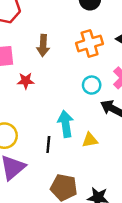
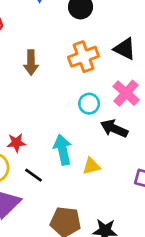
red star: (26, 81) -> (16, 143), moved
black line: (48, 145) -> (34, 175), moved, turned -56

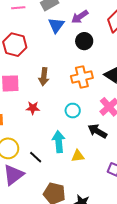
cyan circle: (89, 104) -> (73, 111), moved
red star: (16, 143) -> (33, 108), moved

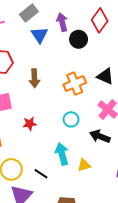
purple arrow: (80, 17) -> (62, 22), turned 120
black circle: (84, 41) -> (79, 39), moved
brown arrow: (44, 77) -> (34, 78), moved

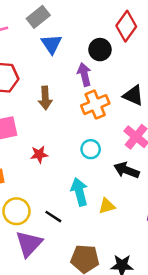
purple arrow: (62, 22) -> (84, 75), moved

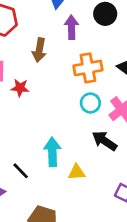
purple arrow: (84, 75) -> (71, 27), moved
cyan circle: (91, 149) -> (90, 103), moved
red star: (39, 154) -> (20, 88), moved

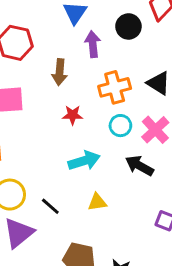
red star: (20, 88) -> (73, 115), moved
cyan arrow: (52, 152) -> (84, 161), moved, turned 80
yellow triangle: (77, 172) -> (97, 202), moved

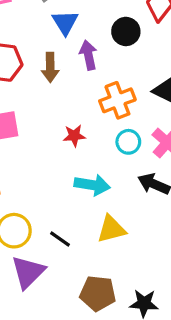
brown arrow: (60, 72) -> (50, 67), moved
cyan arrow: (84, 161) -> (92, 185), turned 32
yellow triangle: (97, 202) -> (111, 229), size x1.4

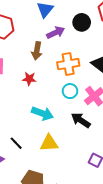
purple arrow: (88, 55) -> (56, 33), turned 66
brown arrow: (50, 67) -> (37, 51), moved
red star: (74, 136) -> (29, 79), moved

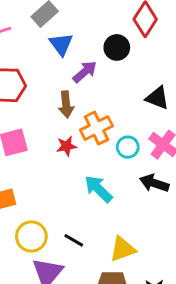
orange cross: (68, 64) -> (97, 128), moved
cyan arrow: (42, 113) -> (98, 189), turned -140
yellow triangle: (49, 143) -> (123, 249), moved

